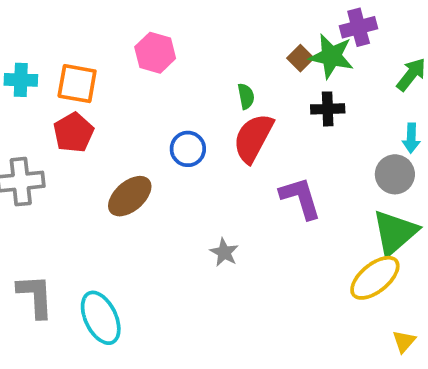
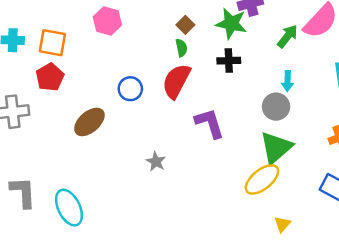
brown square: (300, 58) -> (185, 25), moved
green semicircle: (246, 96) -> (181, 48), moved

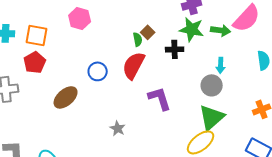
green star: (231, 24) -> (192, 29), moved
brown square: (185, 25) -> (148, 32), moved
green arrow: (288, 36) -> (221, 30), turned 60

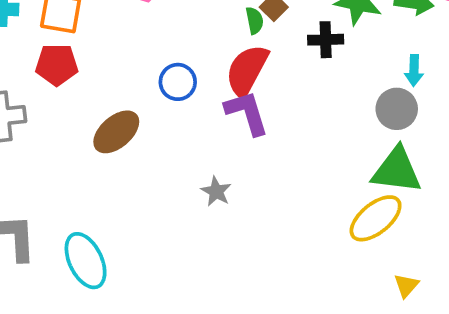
red pentagon: (35, 62) -> (57, 65), turned 30
purple L-shape: (160, 98) -> (247, 113), moved
green triangle: (212, 117) -> (397, 170), turned 48

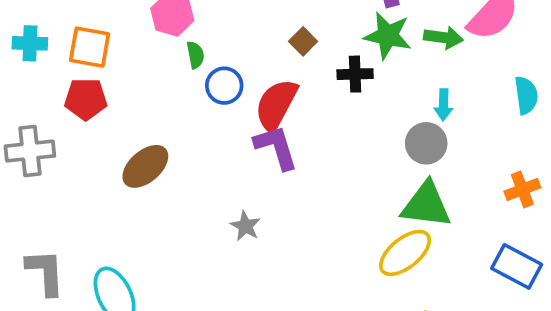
green semicircle: (255, 21) -> (195, 55), moved
blue circle: (178, 82) -> (224, 86), moved

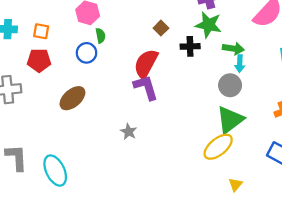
green arrow: (443, 38) -> (233, 49), moved
orange square: (90, 47) -> (41, 31), size x0.7
blue circle: (224, 86) -> (86, 53), moved
green triangle: (426, 205) -> (230, 120), turned -44

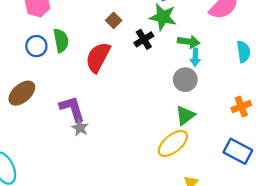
green semicircle: (101, 36) -> (61, 40), moved, size x1.5
black cross: (190, 46) -> (144, 39), turned -30
purple L-shape: (146, 87) -> (72, 109), moved
green triangle: (230, 120) -> (185, 115), size x0.7

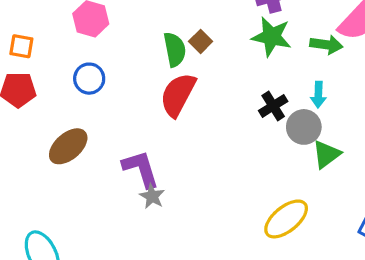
black cross: (144, 39) -> (273, 106), moved
green semicircle: (61, 40) -> (175, 49), moved
green arrow: (189, 42) -> (326, 45), moved
green triangle: (185, 115) -> (326, 154), moved

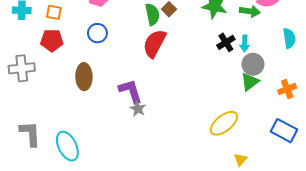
black cross: (273, 106) -> (226, 42), moved
gray circle: (304, 127) -> (253, 64), moved
brown ellipse: (68, 146) -> (84, 77), turned -50

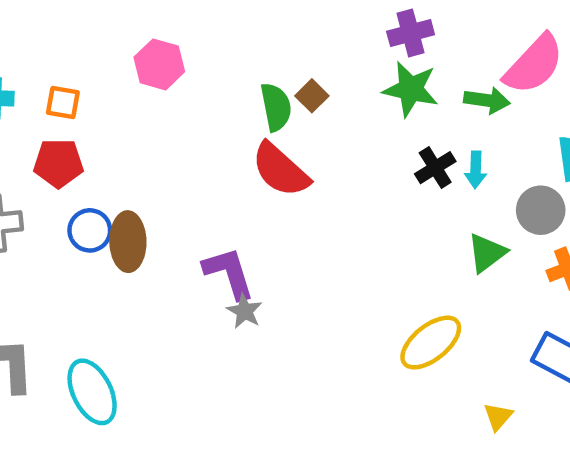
blue circle: (97, 33) -> (90, 230), moved
red semicircle: (154, 43) -> (280, 170), turned -76
gray circle: (253, 64) -> (541, 210), moved
yellow triangle: (240, 160) -> (498, 417), moved

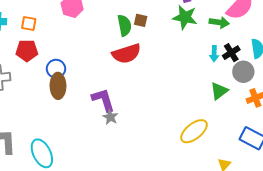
brown square: (312, 96) -> (141, 20), turned -32
black cross: (435, 168) -> (231, 53), moved
red semicircle: (280, 170) -> (126, 54), turned -60
blue circle: (90, 230) -> (56, 69), moved

